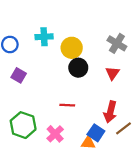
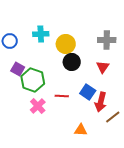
gray cross: (117, 43) -> (107, 40), turned -30
green hexagon: (23, 125) -> (33, 80), moved
blue square: (96, 133) -> (88, 92), moved
pink cross: (55, 134) -> (38, 106), moved

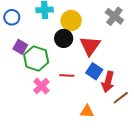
gray cross: (107, 40) -> (114, 16), turned 36
black circle: (72, 62) -> (64, 38), moved
red triangle: (103, 67) -> (90, 46), moved, size x1.5

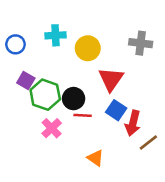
gray cross: (114, 16) -> (141, 43), turned -30
black circle: (64, 38) -> (74, 99), moved
orange triangle: (87, 111) -> (95, 158), moved, turned 32

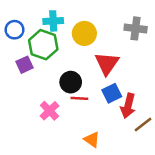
purple square: (26, 80) -> (24, 65), turned 35
green hexagon: (45, 95) -> (43, 45), moved
blue square: (116, 110) -> (112, 93), turned 30

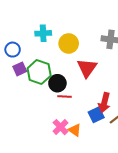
blue circle: (15, 30) -> (13, 50), moved
green hexagon: (43, 45) -> (39, 72), moved
blue square: (112, 93) -> (96, 115), moved
pink cross: (49, 111) -> (60, 127), moved

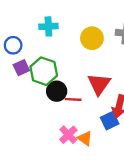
yellow circle: (69, 43) -> (92, 38), moved
red triangle: (87, 68) -> (99, 84), moved
black circle: (57, 83) -> (57, 91), moved

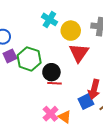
cyan cross: (48, 26) -> (49, 19), moved, turned 35
red triangle: (99, 84) -> (79, 53), moved
black circle: (57, 91) -> (51, 72), moved

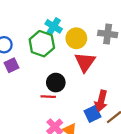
green hexagon: (29, 59) -> (42, 44), moved
red line: (54, 83) -> (48, 97), moved

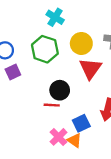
cyan cross: (54, 26) -> (55, 17), moved
blue square: (93, 114) -> (81, 123), moved

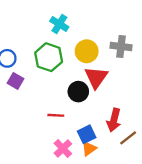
purple square: (13, 72) -> (15, 81), turned -35
black circle: (60, 90) -> (78, 92), moved
orange triangle: (74, 140) -> (89, 149), moved, turned 49

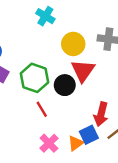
green hexagon: (49, 57) -> (34, 78), moved
red line: (56, 115) -> (42, 109), turned 56
blue square: (87, 134) -> (89, 135), moved

